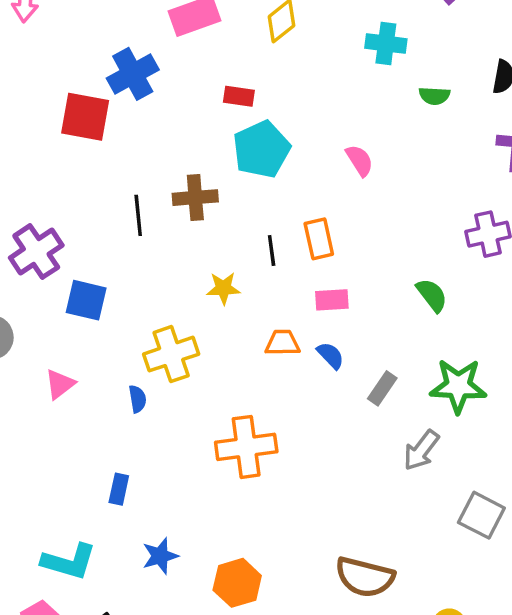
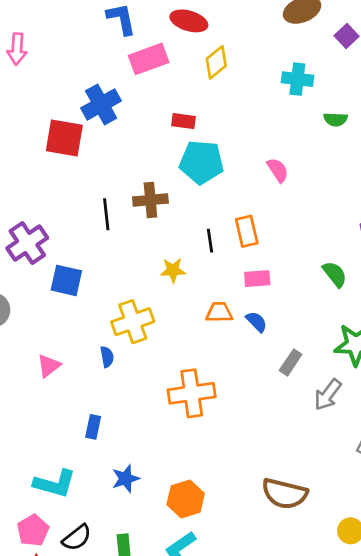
cyan pentagon: (261, 149) -> (202, 162), turned 30
pink triangle: (60, 384) -> (49, 366), moved
gray rectangle: (382, 388) -> (291, 362), moved

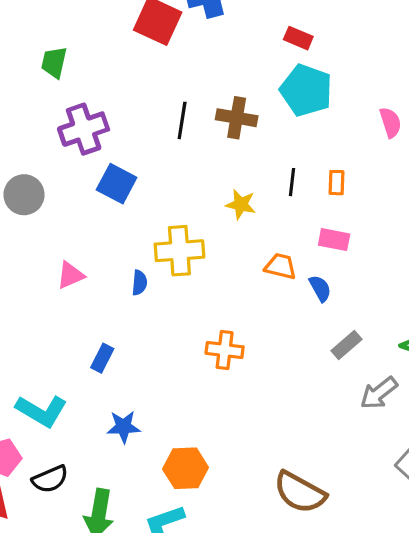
orange rectangle: (247, 231) -> (337, 183), size x0.7
orange cross: (192, 393) -> (225, 350), size x0.7

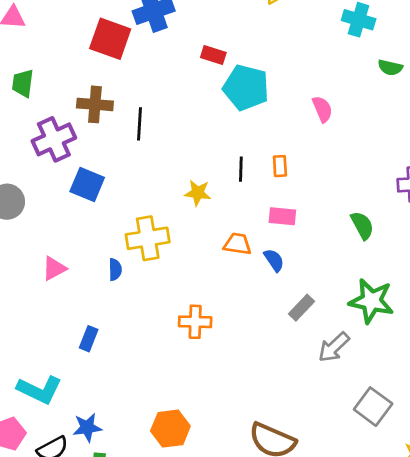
red rectangle: (298, 38) -> (213, 55), moved
brown cross: (237, 118) -> (95, 104), moved
blue star: (123, 427) -> (87, 427), moved

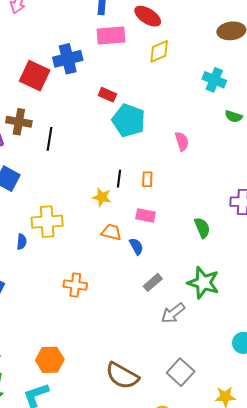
yellow star: (198, 193) -> (102, 197), moved
gray square: (373, 407) -> (181, 372), moved

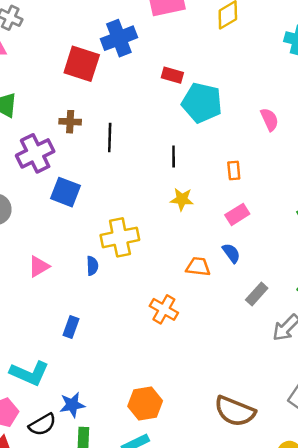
brown cross: (19, 122) -> (70, 122), size x0.7
black line: (119, 179) -> (174, 157), moved
pink rectangle: (145, 215) -> (237, 214), turned -36
orange trapezoid: (111, 232) -> (198, 267), moved
orange cross: (75, 285) -> (164, 309), turned 30

